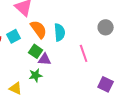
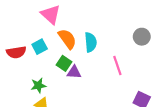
green star: (36, 75) -> (38, 86), moved

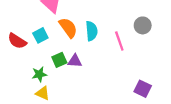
red semicircle: (16, 52) -> (17, 41), turned 42
green square: (64, 63) -> (59, 60), moved, turned 32
pink line: (117, 66) -> (119, 41), moved

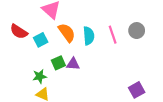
red semicircle: (17, 41) -> (19, 32), moved
pink line: (119, 41) -> (113, 35), moved
purple square: (143, 89) -> (137, 90), turned 35

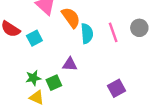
orange semicircle: (67, 33) -> (71, 18), moved
green square: (58, 63) -> (54, 83), moved
purple square: (137, 90) -> (117, 88), moved

